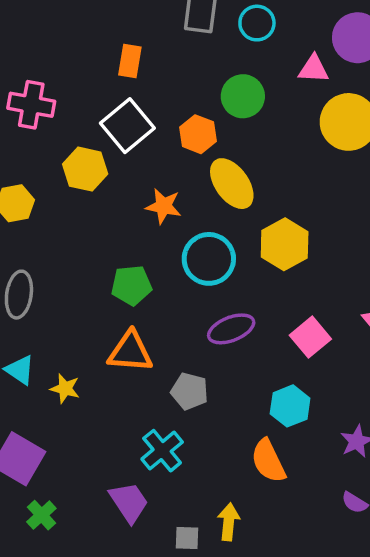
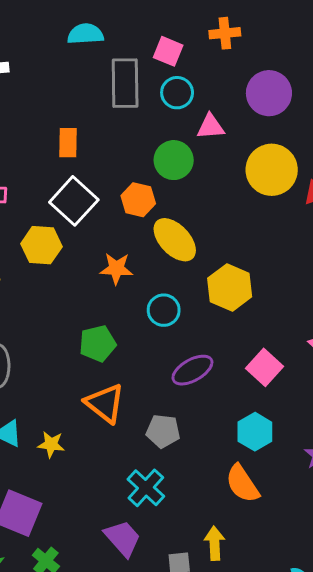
pink triangle: (314, 69) -> (211, 127), moved
cyan circle: (209, 259) -> (164, 310), size x0.7
orange triangle: (130, 352) -> (105, 403), turned 42

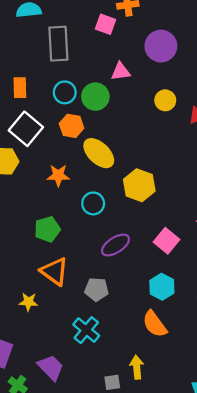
pink square: (168, 51) -> (106, 24), moved
cyan circle: (177, 93) -> (65, 92), moved
yellow circle: (272, 170) -> (165, 100), size x0.6
yellow star: (51, 444) -> (28, 302), moved
purple trapezoid: (123, 538) -> (51, 367), moved

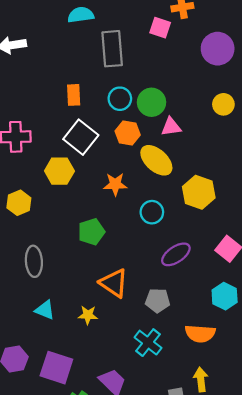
pink triangle: (121, 72) -> (171, 127), moved
green pentagon: (47, 229) -> (91, 232), moved
orange semicircle: (155, 324) -> (200, 334), moved, turned -48

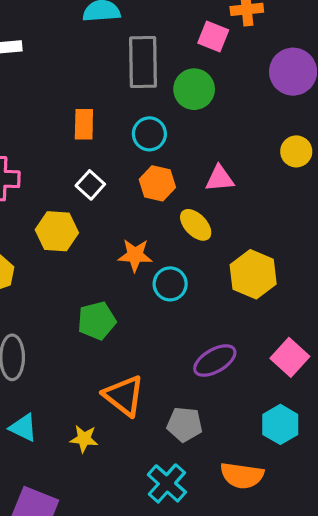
green circle: (151, 102) -> (194, 89), moved
white square: (81, 137) -> (90, 185), size x0.6
yellow ellipse: (156, 160) -> (196, 225), size x0.7
cyan circle: (152, 212) -> (170, 284), moved

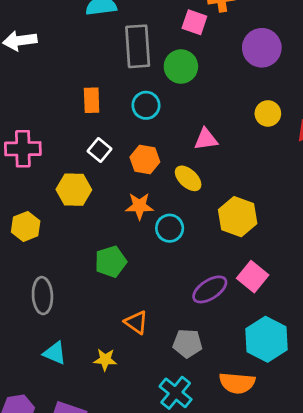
orange hexagon: (157, 183) -> (145, 159), moved
pink square: (290, 357) -> (253, 277), moved
orange triangle: (124, 396) -> (136, 322), size x0.7
cyan hexagon: (280, 424) -> (266, 339), size x1.4

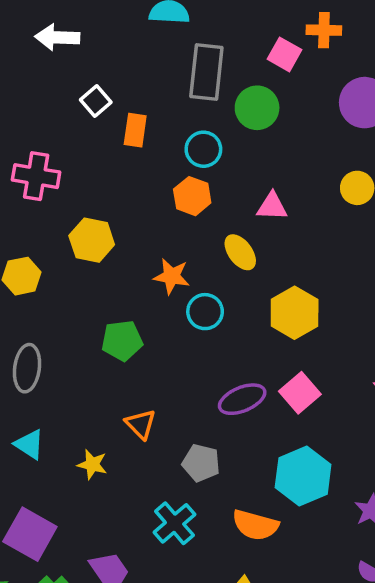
white square: (100, 150) -> (96, 101), moved
orange hexagon: (145, 159) -> (192, 196), moved

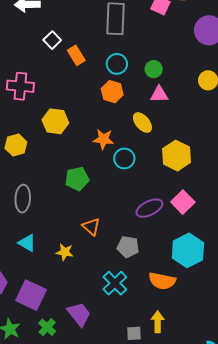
green circle: (257, 108) -> (154, 69), moved, size x0.7
orange rectangle: (135, 130) -> (76, 55), turned -36

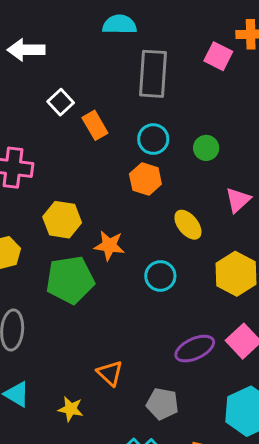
pink triangle: (159, 94) -> (238, 200), moved, turned -42
orange star: (103, 139) -> (109, 246), moved
green pentagon: (77, 179) -> (70, 280), moved, size x1.4

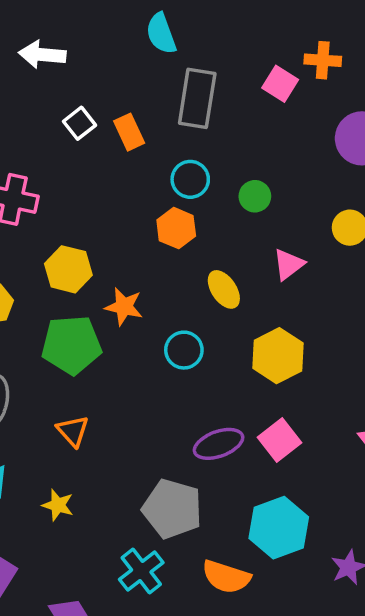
cyan semicircle: (120, 24) -> (161, 33), turned -116
orange rectangle: (95, 125) -> (129, 132), moved
orange triangle: (110, 373) -> (73, 431), moved
gray pentagon: (162, 404) -> (172, 509), size x1.5

